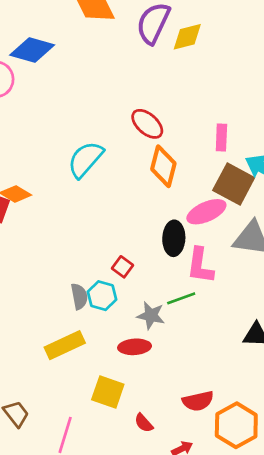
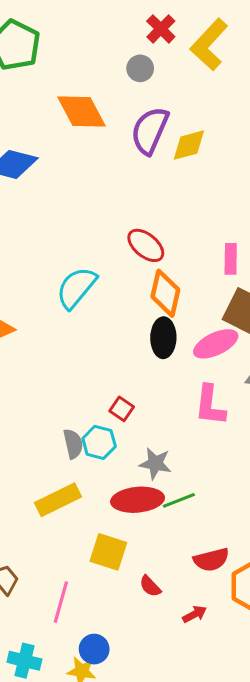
black ellipse: (174, 238) -> (163, 338), moved
green line: (181, 298) -> (179, 500), moved
red ellipse: (135, 347) -> (138, 500), size x1.4

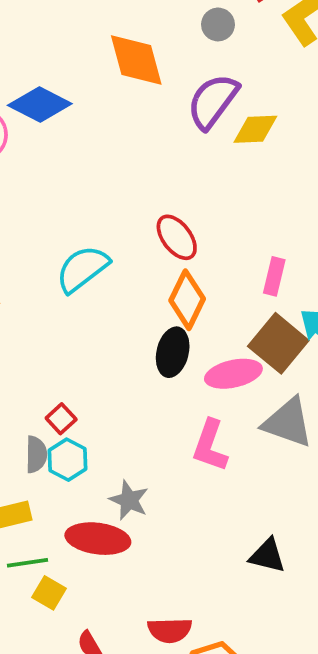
red square: (122, 409) -> (61, 419), moved
green line: (179, 500) -> (28, 563), moved
yellow square: (108, 552) -> (49, 593), size x0.7

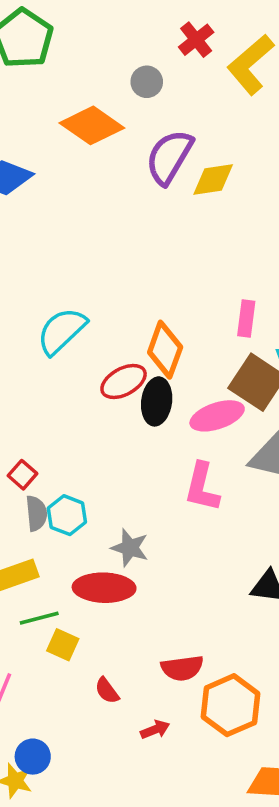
gray circle: (218, 24) -> (147, 82), moved
orange diamond: (136, 60) -> (92, 125), turned -34
red ellipse: (177, 237) -> (124, 381), moved, turned -75
red square: (61, 419) -> (22, 475), moved

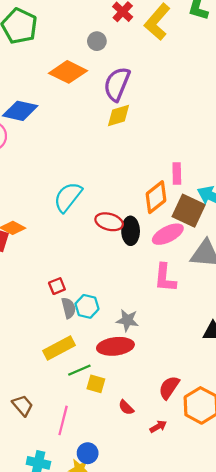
yellow diamond: (213, 179) -> (118, 115), moved
orange diamond: (165, 350) -> (156, 197), moved, turned 40
red ellipse: (124, 381) -> (109, 222), turned 52
red square: (22, 475) -> (57, 286), turned 35
red semicircle: (182, 668) -> (169, 387), turned 140

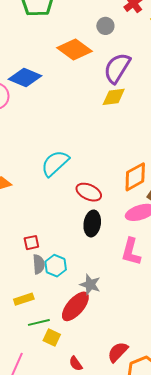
black ellipse: (131, 231) -> (92, 223), moved
red ellipse: (115, 346) -> (75, 306), turned -52
yellow rectangle: (59, 348) -> (24, 299), size x0.7

